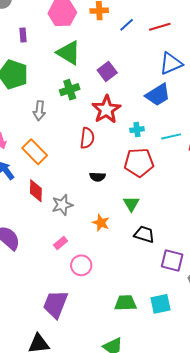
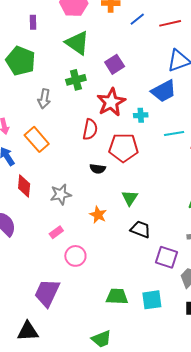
cyan cross: (137, 130) -> (141, 115), moved
red pentagon: (139, 162) -> (123, 148), moved
red diamond: (36, 191) -> (24, 186), moved

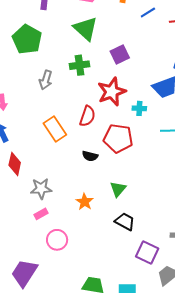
orange rectangle: (37, 139) -> (55, 129), moved
gray star: (61, 194) -> (41, 189), moved

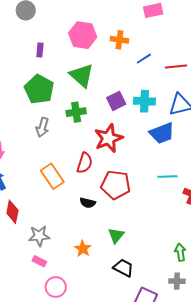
green pentagon: (27, 39) -> (39, 89), moved
cyan cross: (139, 108) -> (144, 101), moved, size x1.5
pink rectangle: (41, 214) -> (39, 261), turned 56

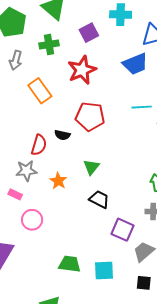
cyan cross: (144, 101) -> (121, 15), moved
red semicircle: (85, 163) -> (39, 145), moved
orange rectangle: (52, 176) -> (40, 91), moved
gray star: (39, 236) -> (26, 171), moved

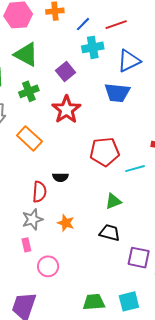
blue trapezoid: (135, 64) -> (117, 93), turned 40
cyan line: (142, 107) -> (135, 169), moved
red pentagon: (90, 116) -> (105, 152), moved
green triangle: (91, 167) -> (113, 201), moved, turned 42
pink rectangle: (15, 194) -> (26, 245), turned 64

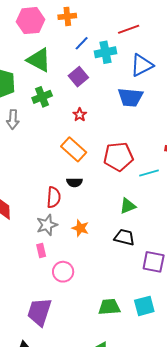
blue line: (83, 24) -> (82, 43), moved
red star: (66, 110) -> (80, 115), size x0.5
orange rectangle: (29, 138) -> (74, 149), moved

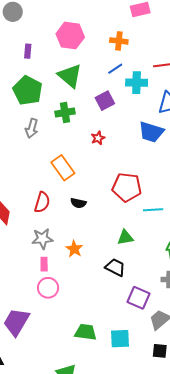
orange cross: (67, 16) -> (119, 41), moved
orange rectangle: (74, 149) -> (63, 168), moved
red semicircle: (54, 197) -> (42, 202), moved
pink rectangle: (41, 250) -> (44, 264), moved

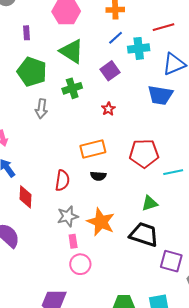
orange rectangle: (63, 168) -> (93, 149), moved, turned -60
orange star: (74, 249) -> (101, 222), size x1.6
black trapezoid: (115, 267) -> (144, 234), size x1.4

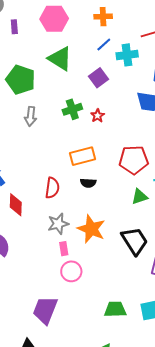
purple rectangle: (27, 33) -> (14, 27), moved
green cross: (72, 88) -> (72, 109), moved
green triangle: (150, 203) -> (140, 197), moved
black trapezoid: (144, 234) -> (135, 241), turned 40

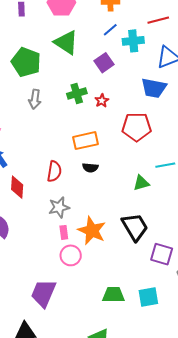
red pentagon: (134, 160) -> (137, 127), moved
orange star: (91, 229) -> (92, 231), moved

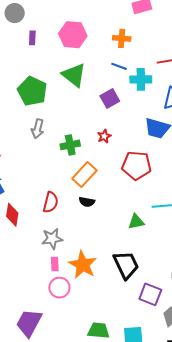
blue line: (110, 30) -> (119, 66), turned 56
green cross: (77, 94) -> (70, 145), moved
orange rectangle: (85, 141) -> (84, 174), turned -40

